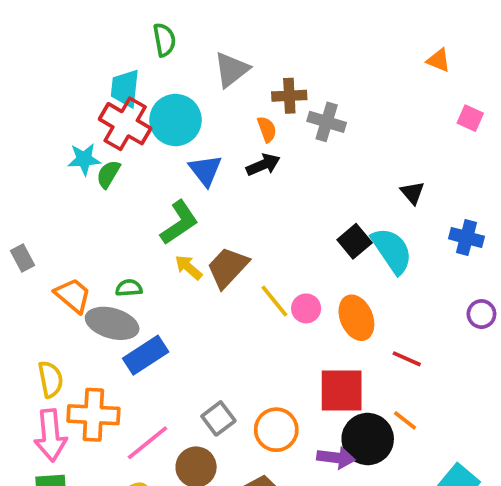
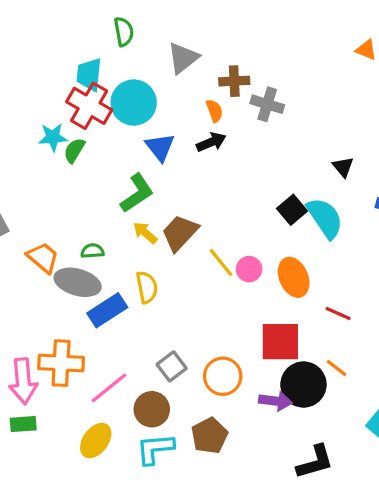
yellow semicircle: (51, 379) -> (147, 287), moved

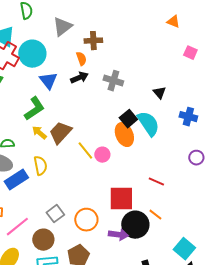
gray cross: (267, 104) -> (113, 81), moved
orange ellipse: (294, 277) -> (124, 135), moved

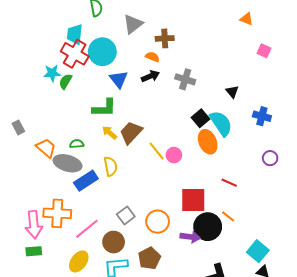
orange semicircle: (81, 59) -> (152, 57), turned -48
green L-shape: (34, 109) -> (104, 108), turned 35
orange ellipse: (124, 135) -> (208, 142), moved

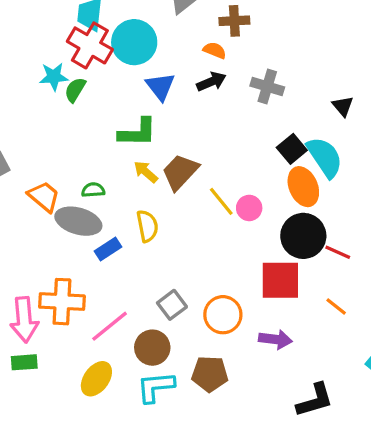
blue rectangle: (86, 181) -> (108, 249), size x0.7
black circle: (208, 227) -> (303, 236), moved
brown pentagon: (149, 258) -> (210, 374), turned 30

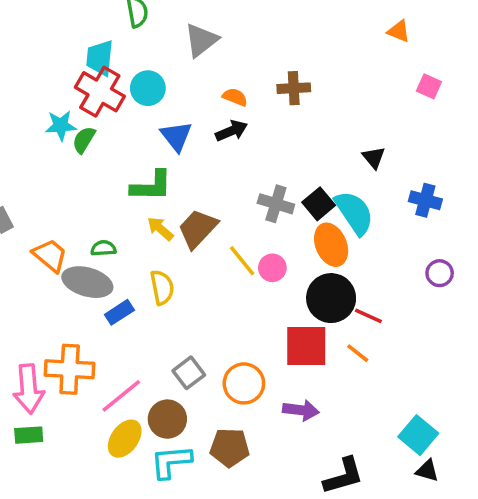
brown cross: (234, 21) -> (294, 88), moved
cyan circle: (134, 42) -> (148, 88), size x0.7
gray cross: (267, 86) -> (276, 204), moved
orange line: (336, 307) -> (358, 353), moved
yellow ellipse: (96, 379) -> (125, 439), moved

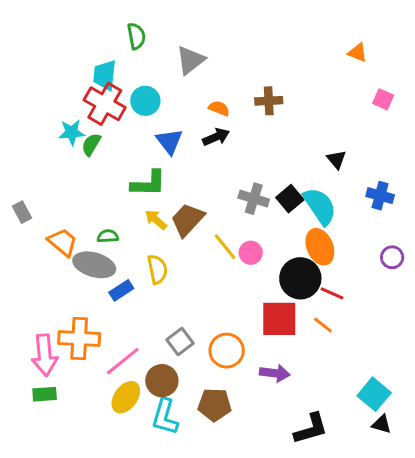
orange ellipse: (331, 245) -> (320, 247), moved
cyan L-shape: (171, 462) -> (165, 417), turned -69

